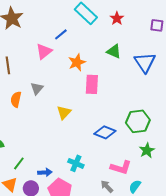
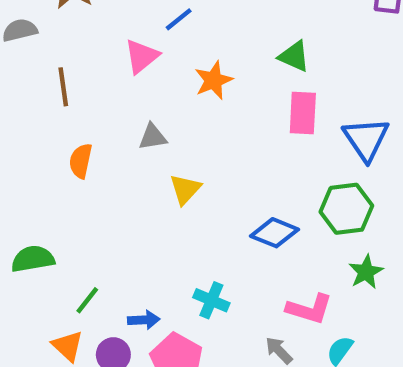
blue triangle: (145, 62) -> (366, 139), moved
pink rectangle: (92, 84) -> (303, 113), moved
gray triangle: (37, 88) -> (153, 137), moved, turned 40

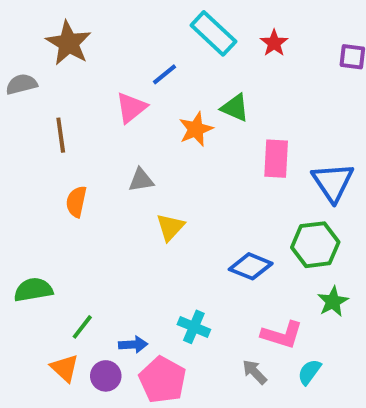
green triangle: (294, 56) -> (235, 108), moved

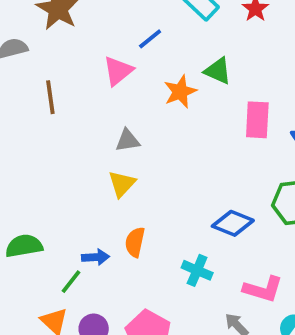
orange semicircle: (76, 202) -> (135, 242), moved
yellow triangle: (170, 227) -> (122, 184), moved
cyan cross: (194, 327) -> (197, 270), moved
blue arrow: (133, 345) -> (95, 257), moved

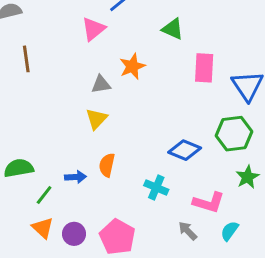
orange star: (180, 92) -> (132, 66), moved
brown line: (50, 97) -> (26, 59), moved
green line: (71, 282) -> (44, 195), moved

